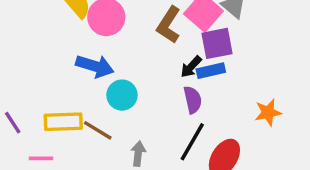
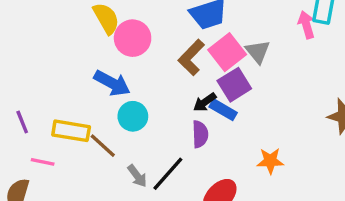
purple square: (217, 43) -> (234, 85), turned -32
blue rectangle: (211, 71) -> (223, 110), turned 32
black line: (192, 142) -> (168, 174), moved
gray arrow: (138, 154) -> (137, 176), turned 125

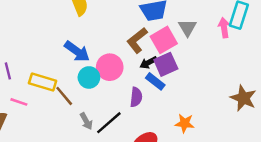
pink circle: (133, 38) -> (110, 67), moved
gray triangle: (258, 52) -> (187, 28), moved
black arrow: (205, 102) -> (148, 63), moved

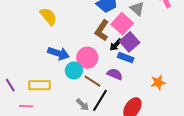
brown line: (64, 96) -> (92, 81), moved
purple semicircle: (136, 97) -> (115, 74), turned -56

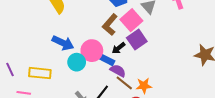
black arrow: (116, 45) -> (118, 48), moved
blue rectangle: (126, 58) -> (106, 60), moved
brown line: (92, 81) -> (124, 83), moved
orange star: (158, 82) -> (144, 86), moved

